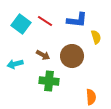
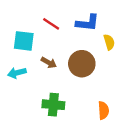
cyan square: (21, 24) -> (24, 41), moved, turned -30
green cross: (49, 81) -> (53, 105), moved

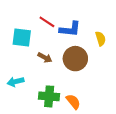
blue L-shape: (87, 23) -> (70, 29), moved
cyan arrow: (17, 73) -> (15, 82), moved
orange semicircle: (103, 110) -> (73, 102), moved, turned -35

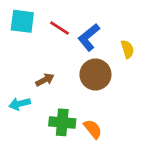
blue L-shape: (70, 29) -> (89, 37), turned 135
cyan square: (22, 38) -> (22, 21), moved
brown arrow: (45, 58) -> (45, 80), moved, turned -56

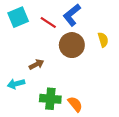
cyan square: (22, 21) -> (18, 17), turned -30
blue L-shape: (89, 37) -> (72, 15), moved
brown circle: (95, 74) -> (72, 45), moved

